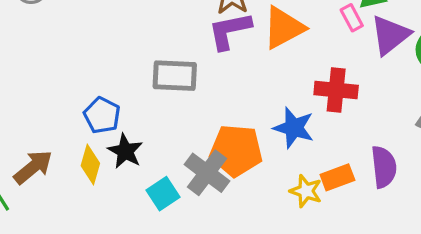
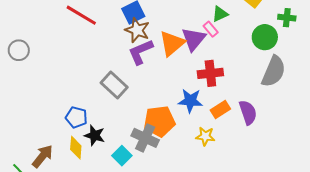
purple triangle: (390, 35) -> (194, 39), moved
gray rectangle: (175, 76) -> (114, 85), turned 52
orange rectangle: (337, 177) -> (220, 109), moved

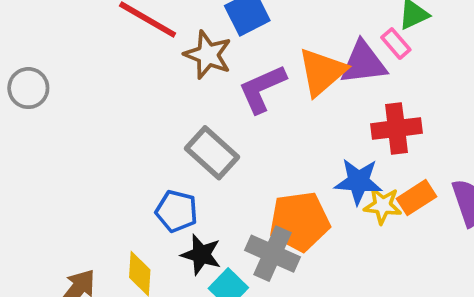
brown star: (137, 30) -> (208, 55), moved
purple triangle: (194, 39) -> (363, 63), turned 44
blue pentagon: (76, 117) -> (177, 211), moved
black star: (95, 135) -> (201, 255), moved
yellow star: (205, 136) -> (383, 206), moved

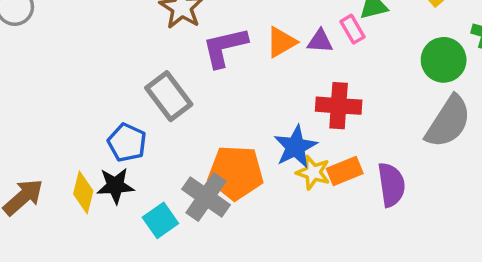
purple triangle: (363, 63) -> (320, 41), size x0.6
orange triangle: (322, 72) -> (281, 42), size x0.7
blue star: (358, 181) -> (295, 147), turned 30
black star: (201, 255) -> (115, 186), moved, turned -30

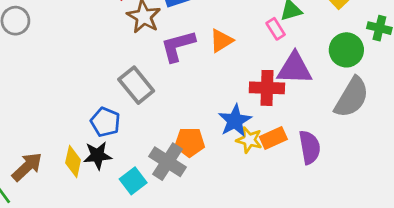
purple triangle: (320, 41) -> (295, 69), moved, size x1.8
orange pentagon: (236, 173) -> (190, 142), size x0.7

